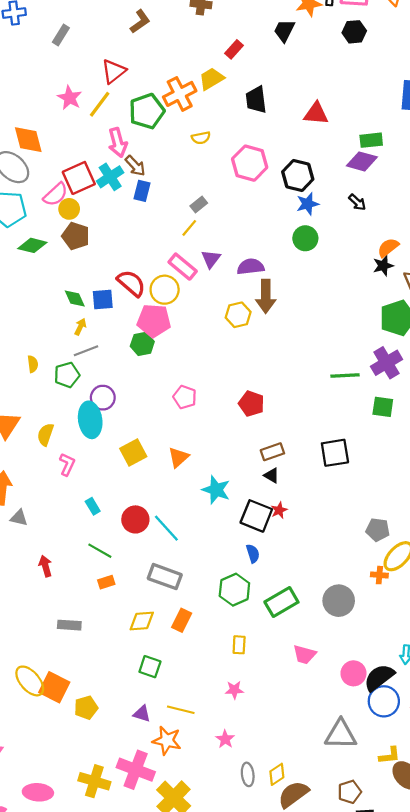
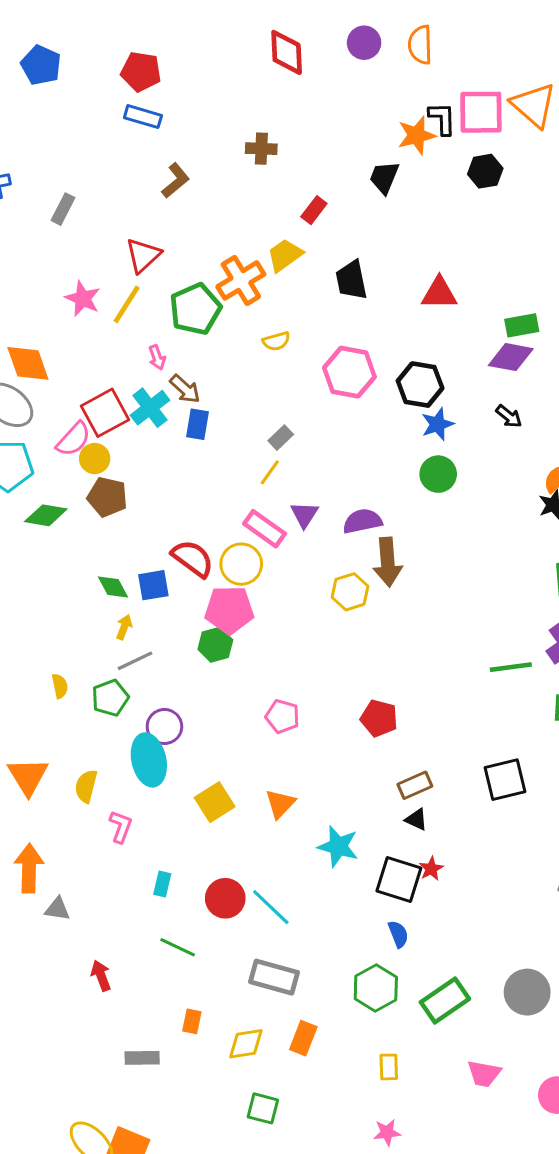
pink arrow: (118, 143) -> (157, 358), size x0.6
cyan rectangle: (93, 506) -> (162, 884), turned 49
orange rectangle: (106, 582) -> (192, 1021), moved, turned -56

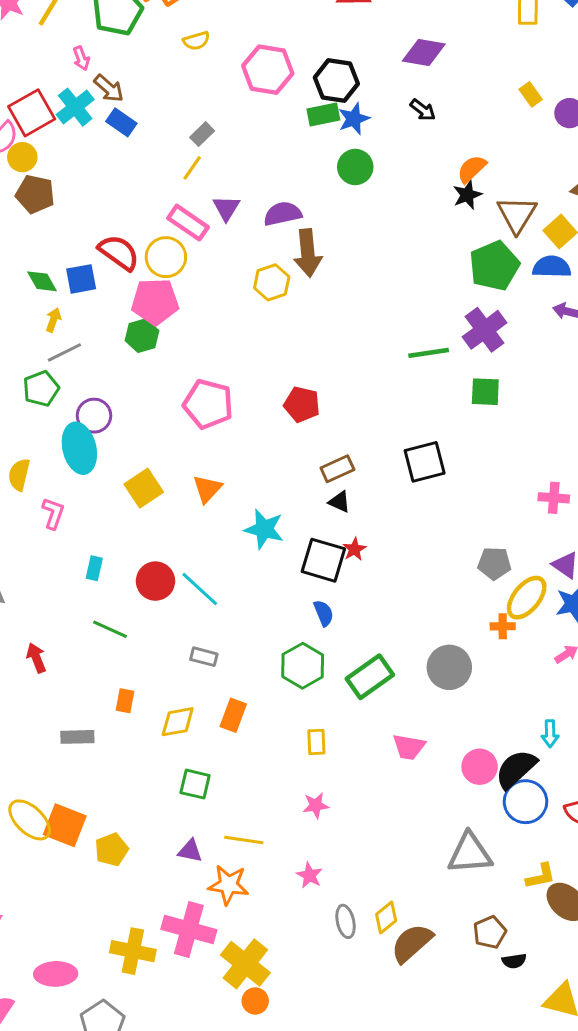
green rectangle: (522, 325) -> (323, 115), moved
blue rectangle: (197, 424) -> (121, 122), turned -64
pink pentagon: (282, 716) -> (208, 404), size x1.5
gray rectangle: (274, 977) -> (204, 657), size x0.6

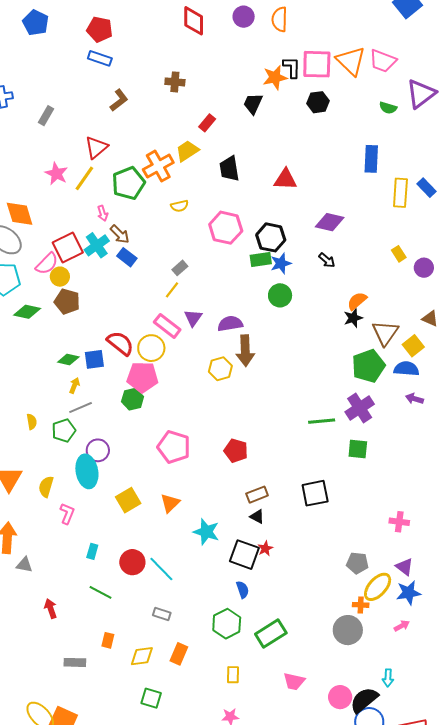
green diamond: (42, 281) -> (68, 360), turned -50
gray circle: (449, 667) -> (348, 630), moved

